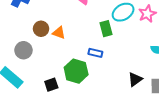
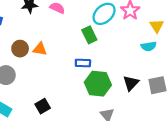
green hexagon: (76, 71) -> (98, 84), moved

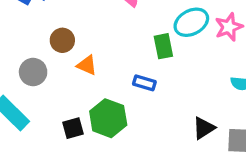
orange triangle: (40, 49) -> (87, 65), moved
green hexagon: (98, 84) -> (108, 118), moved

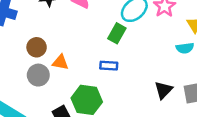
green rectangle: (163, 46) -> (117, 33), turned 54
gray circle: (33, 72) -> (38, 75), moved

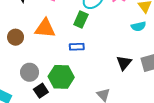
orange triangle: (60, 62) -> (45, 28), moved, size x1.5
gray circle: (38, 75) -> (30, 72), moved

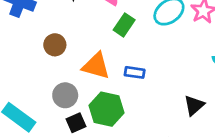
green rectangle: (81, 19) -> (124, 25), moved
orange triangle: (45, 28) -> (96, 66), moved

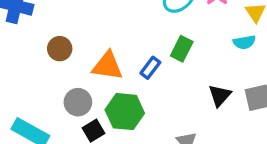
green rectangle: (124, 25) -> (182, 49), moved
blue rectangle: (135, 72) -> (150, 68), turned -54

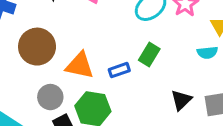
brown circle: (60, 49) -> (37, 47), size x1.6
blue rectangle: (150, 68) -> (119, 70), turned 30

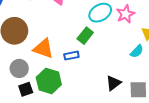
cyan semicircle: (207, 53) -> (137, 51), turned -48
green rectangle: (149, 54) -> (85, 36), moved

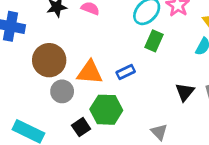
green rectangle: (85, 36) -> (154, 41), moved
gray circle: (19, 68) -> (62, 91), moved

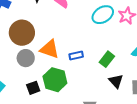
green rectangle: (154, 41) -> (107, 59), moved
black triangle: (185, 92) -> (116, 81), turned -35

